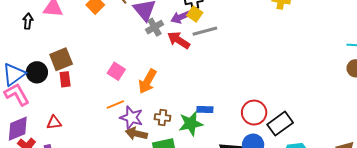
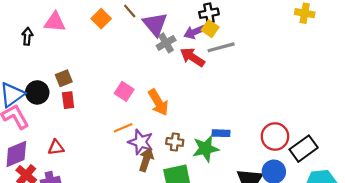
brown square: (61, 59) -> (64, 78), size x0.7
orange arrow: (147, 81) -> (158, 102), turned -60
brown arrow: (136, 134) -> (146, 160), turned 95

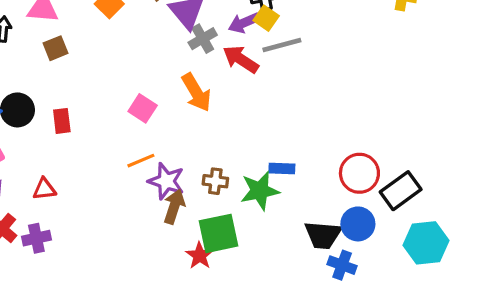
brown square: (64, 78) -> (55, 48), moved
orange arrow: (158, 102) -> (196, 92), moved

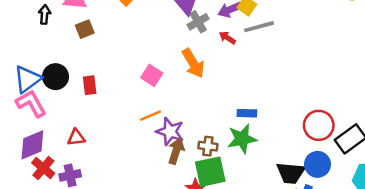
red arrow: (241, 59) -> (227, 38), size x0.6
blue rectangle: (282, 168) -> (247, 113), moved
brown cross: (215, 181) -> (208, 146), moved

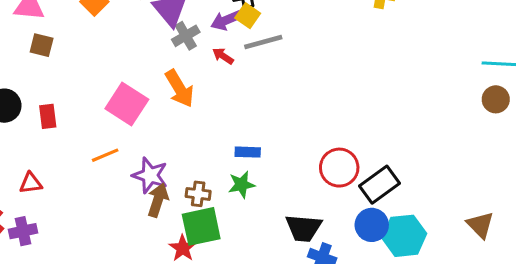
brown square: (85, 29) -> (42, 45), turned 36
pink square: (152, 75) -> (127, 104), size x1.5
orange line: (151, 116) -> (105, 155), moved
green star: (242, 139) -> (242, 185), size x0.7
blue circle: (317, 164) -> (372, 225), moved

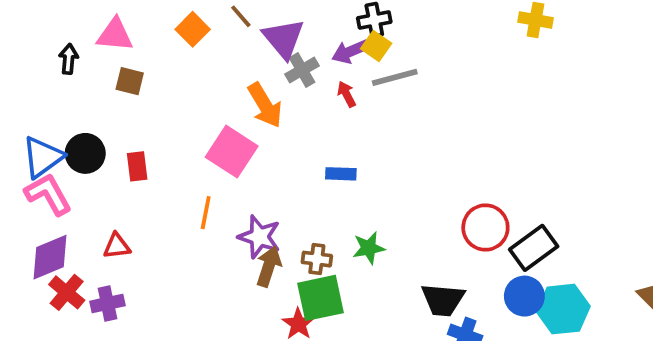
red arrow: (223, 56) -> (346, 94), turned 30
orange arrow: (180, 89) -> (265, 105), moved
blue rectangle: (248, 152) -> (341, 174), moved
orange line: (105, 155) -> (206, 213), turned -56

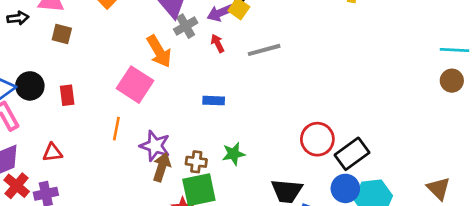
black arrow: (69, 59) -> (18, 18), turned 78
gray line: (395, 77) -> (264, 50), moved

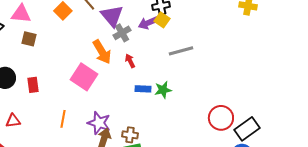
red arrow: (218, 43) -> (130, 61), moved
orange line: (116, 129) -> (63, 119), moved
red triangle: (52, 152) -> (13, 121), moved
green star: (234, 154) -> (163, 90), moved

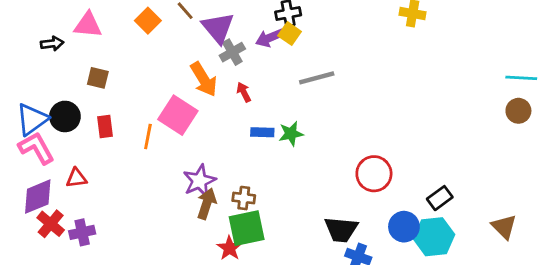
brown square: (29, 39) -> (98, 78), moved
orange line: (63, 119) -> (148, 137), moved
purple star: (99, 123) -> (199, 181), turned 30
black rectangle: (247, 129) -> (440, 198), moved, size x0.7

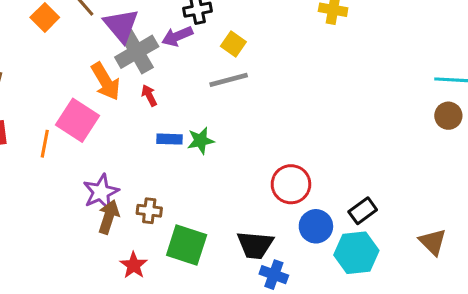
yellow square: (290, 34) -> (233, 44), moved
gray cross: (232, 52) -> (137, 52), size x1.5
blue circle: (404, 227) -> (316, 226), moved
green square: (247, 228) -> (187, 245), moved, turned 30

